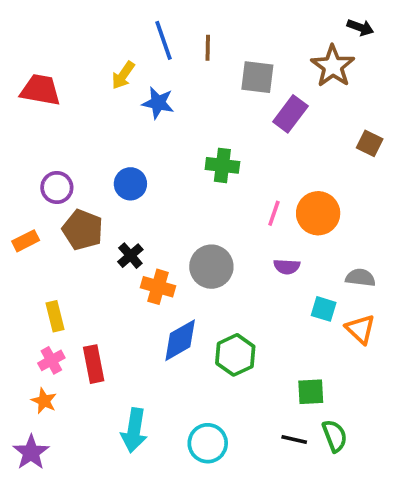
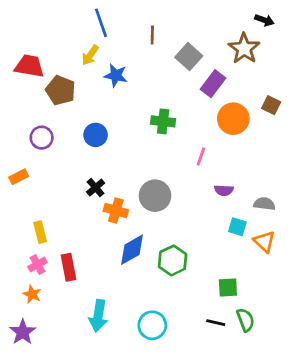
blue line: (164, 40) -> (101, 23), moved
gray square: (257, 77) -> (189, 57), turned 35
orange circle: (318, 213) -> (233, 119), moved
brown pentagon: (83, 230) -> (60, 90), moved
purple semicircle: (287, 267) -> (224, 190), moved

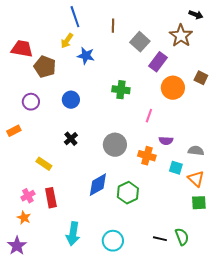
orange cross: (116, 211) -> (147, 156), moved
yellow rectangle: (40, 232) -> (44, 164), moved, turned -42
green square: (228, 287) -> (199, 203), moved

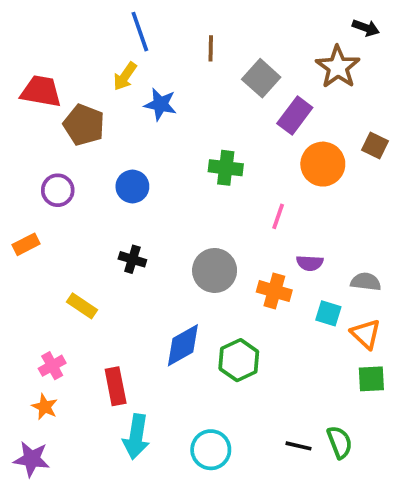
black cross: (71, 139) -> (132, 259), turned -32
red rectangle: (51, 198) -> (116, 386), moved
purple star: (17, 246) -> (32, 459), turned -30

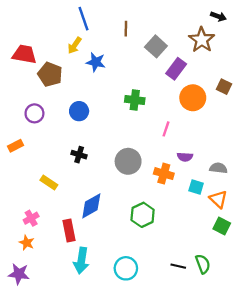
blue diamond: (183, 345) -> (91, 206), moved
green square: (371, 379) -> (222, 226), turned 30

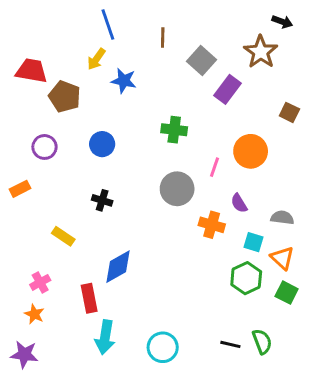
orange circle: (193, 98) -> (251, 151), moved
purple semicircle: (185, 157) -> (239, 203), turned 56
gray circle: (128, 161) -> (177, 189), moved
green hexagon: (143, 215) -> (246, 278), moved

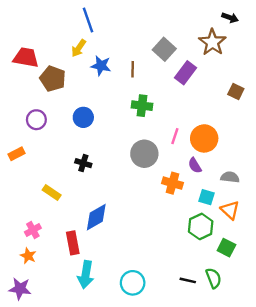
brown line: (163, 37) -> (133, 69), moved
orange circle: (251, 151) -> (204, 138), moved
green square: (287, 293) -> (226, 248), moved

